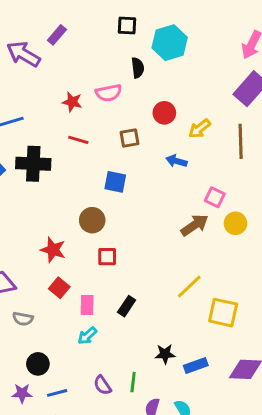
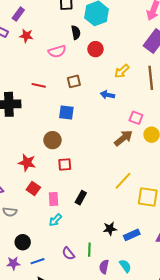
red star: (72, 102) -> (26, 36), moved
red circle: (164, 113) -> (95, 49), moved

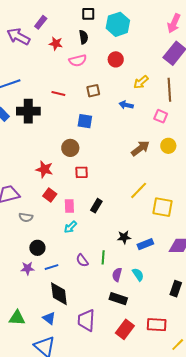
black semicircle: (76, 33) -> (83, 37), moved
red star: (26, 36) -> (56, 44), moved
pink square: (136, 118) -> (161, 116), moved

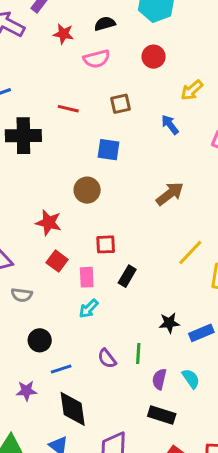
black semicircle: (83, 37) -> (105, 24), turned -96
blue arrow: (126, 105) -> (170, 125), turned 40
brown arrow: (140, 148) -> (170, 194), moved
red square: (82, 172) -> (106, 244), moved
purple star: (28, 268) -> (26, 391), moved

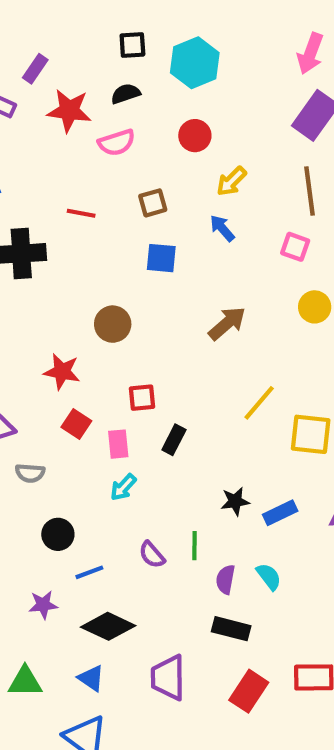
red star: (63, 34) -> (69, 111), size x1.5
yellow arrow: (192, 90) -> (231, 181), moved
blue square: (108, 150) -> (161, 258), moved
black diamond: (73, 409) -> (108, 626), turned -54

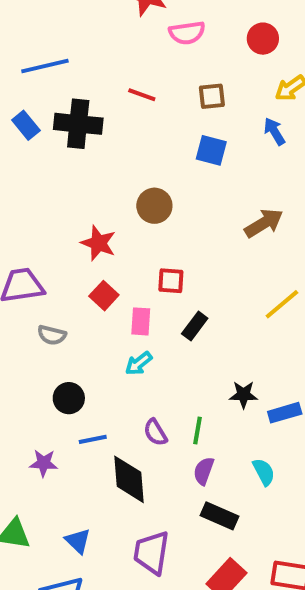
purple semicircle: (225, 579) -> (204, 471), moved
black diamond: (108, 626) -> (129, 479), moved, turned 51

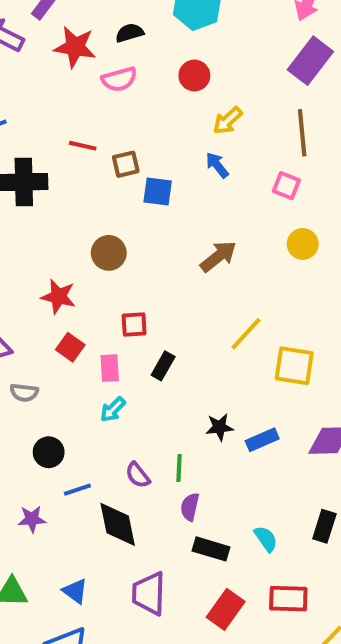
brown square: (212, 96) -> (126, 164), moved
cyan semicircle: (264, 472) -> (266, 539), moved

